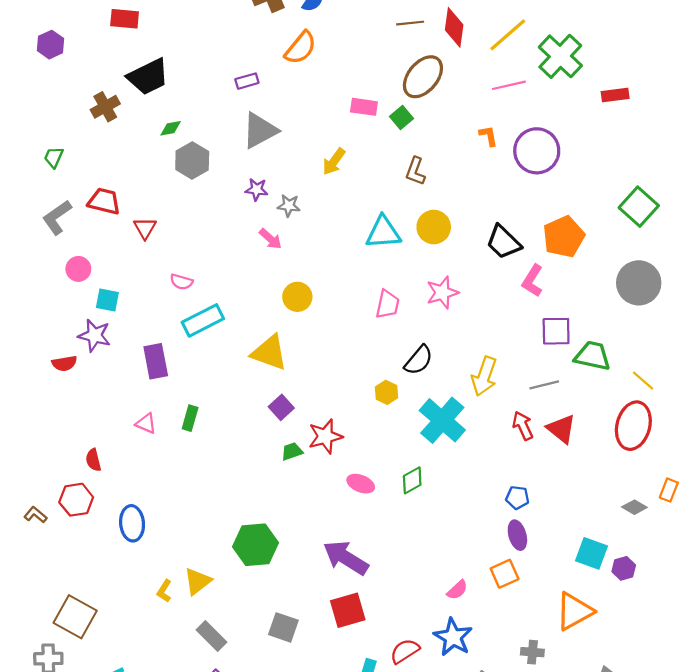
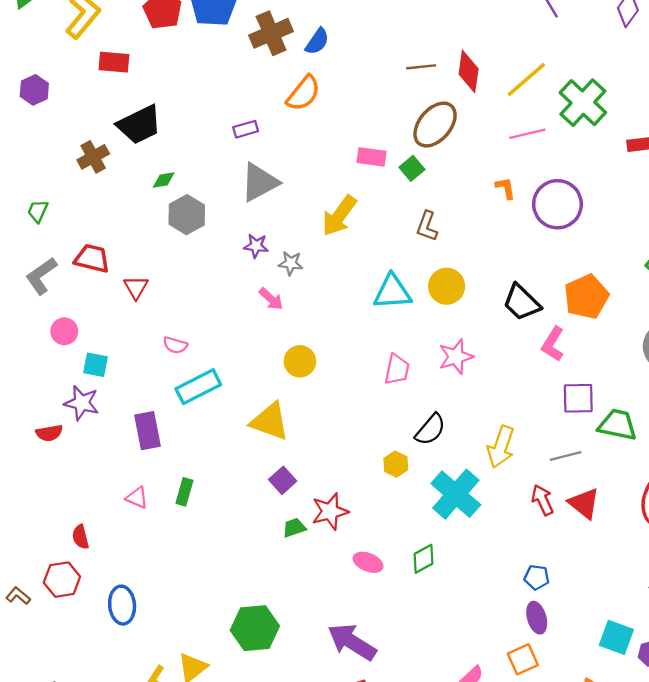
yellow arrow: (334, 162) -> (339, 216), size x1.4

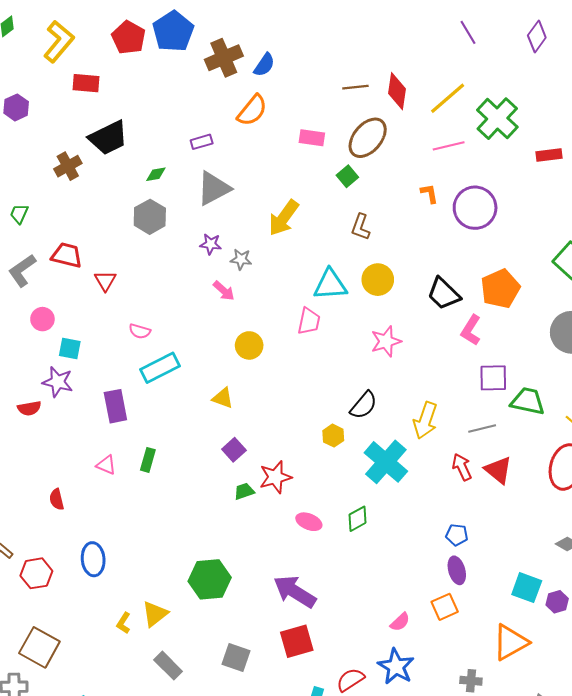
pink rectangle: (372, 157) -> (312, 138), moved
green diamond: (164, 180) -> (156, 174), moved
pink trapezoid: (397, 369) -> (309, 321), moved
yellow triangle: (270, 421) -> (223, 398), size x0.6
red hexagon: (62, 580) -> (36, 573), moved

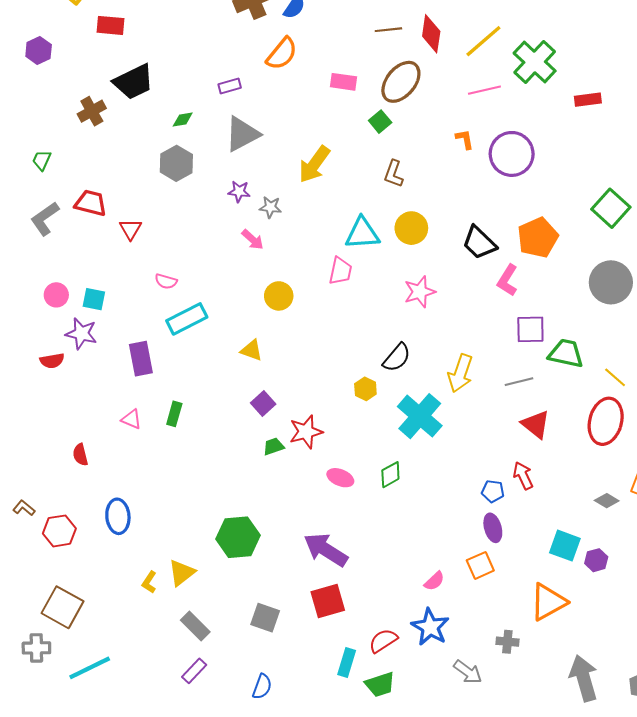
pink circle: (42, 319) -> (56, 295), moved
red arrow: (462, 467) -> (523, 476), moved

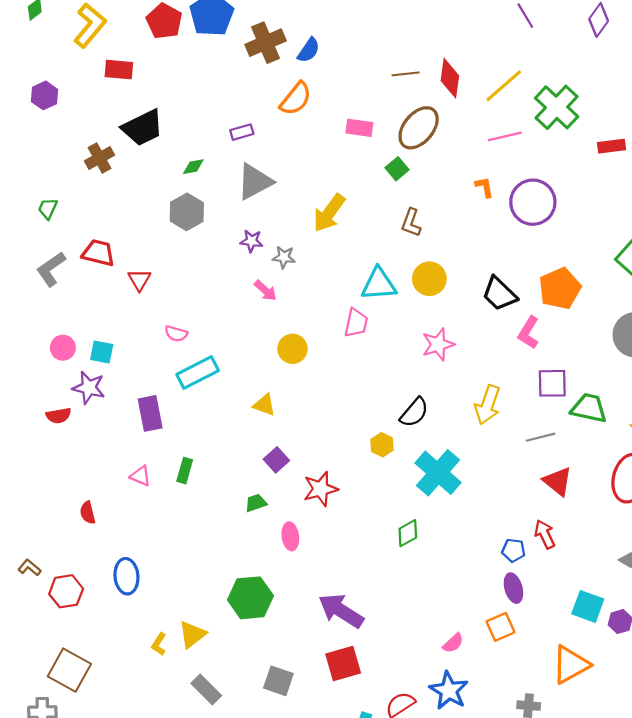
yellow arrow: (460, 373) -> (488, 405), moved
green trapezoid: (274, 446) -> (256, 503), moved
pink ellipse: (340, 478) -> (290, 536), moved, turned 60

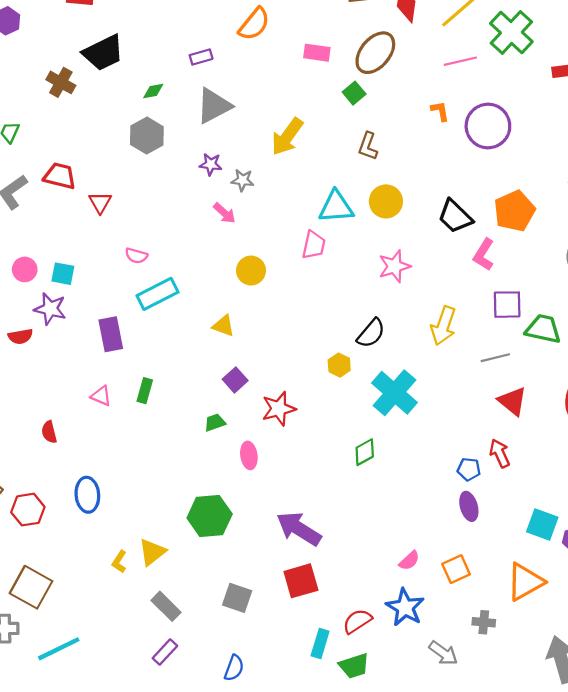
brown cross: (100, 158) -> (61, 82), turned -32
orange square: (501, 627) -> (456, 569), moved

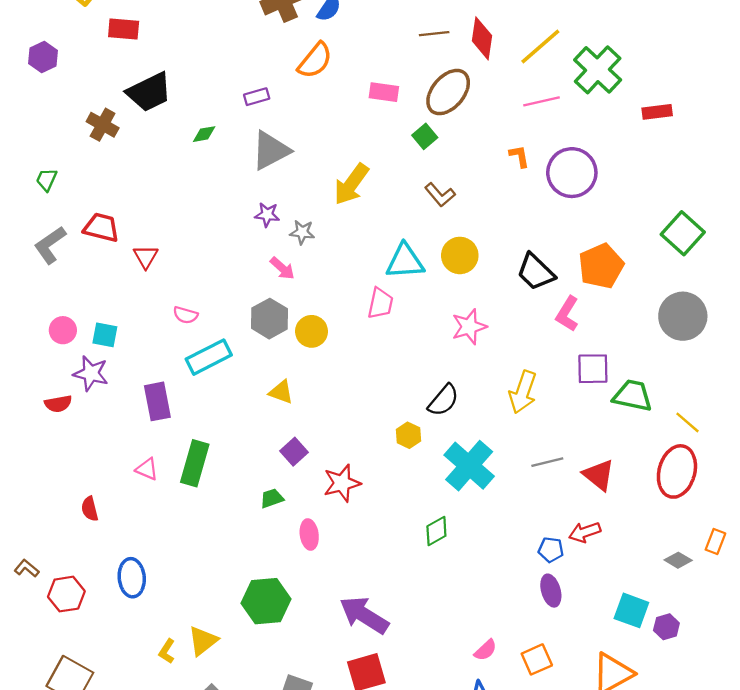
gray hexagon: (147, 136) -> (269, 319), moved
brown L-shape: (368, 146) -> (440, 195), turned -60
gray line: (495, 358) -> (547, 462), moved
green rectangle: (145, 391) -> (195, 463), size x1.6
red arrow: (500, 453) -> (585, 532), turned -84

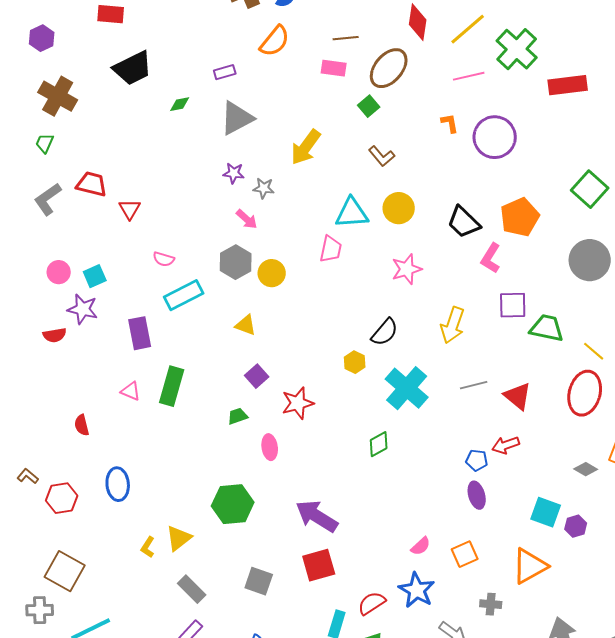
brown line: (434, 34) -> (346, 38), moved
red rectangle: (657, 112) -> (568, 85), size x1.5
brown cross: (103, 125) -> (58, 96), moved, size x1.4
cyan square: (105, 335) -> (95, 276), turned -35

